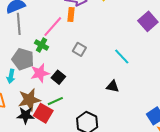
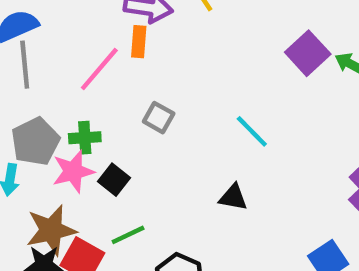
green cross: (42, 45) -> (85, 138), moved, turned -32
gray pentagon: (23, 59) -> (35, 141), turned 30
green line: (55, 101) -> (128, 235), moved

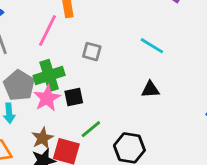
green cross: (85, 138) -> (49, 75), size x1.5
black square: (114, 180) -> (74, 97), turned -36
brown star: (51, 230) -> (43, 138), size x0.7

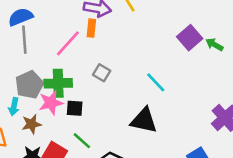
black triangle: (150, 89) -> (144, 120), size x1.6
green line: (91, 129) -> (82, 141), turned 66
brown star: (43, 138) -> (32, 124), moved

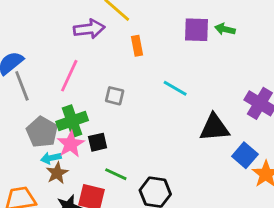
orange rectangle: (91, 28) -> (137, 46), moved
purple square: (190, 38) -> (196, 30), turned -30
cyan arrow: (14, 107) -> (51, 158), moved, turned 84
black triangle: (144, 120) -> (214, 128), moved

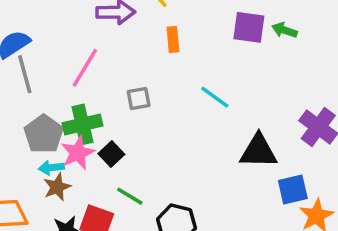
gray square: (115, 96) -> (139, 99), turned -30
black square: (98, 142) -> (111, 154), turned -36
blue square: (245, 155) -> (293, 190), turned 30

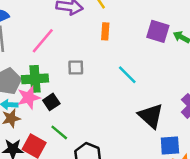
black triangle: (258, 151) -> (151, 116), turned 32

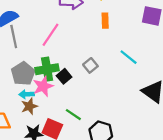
gray square: (76, 67) -> (90, 65), moved, turned -32
black square: (51, 102) -> (64, 76), moved

